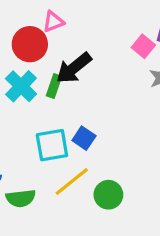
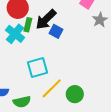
green rectangle: (54, 86) -> (28, 25), moved
blue square: (84, 138) -> (56, 31), moved

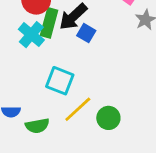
green rectangle: (28, 25) -> (49, 23), size x1.5
cyan square: (37, 68) -> (60, 81), turned 35

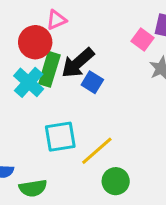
cyan square: (60, 81) -> (60, 137), turned -32
yellow line: (78, 109) -> (97, 151), moved

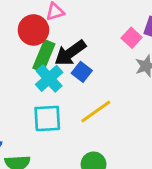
cyan cross: (29, 82) -> (49, 78), moved
yellow line: (97, 151) -> (96, 111), moved

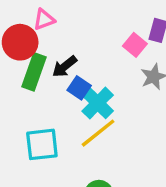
black arrow: (70, 53) -> (64, 66), size x0.7
cyan cross: (49, 78) -> (98, 103), moved

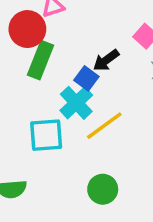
black arrow: (64, 66) -> (106, 60), moved
cyan cross: (98, 103) -> (76, 103), moved

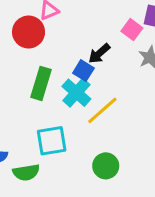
green rectangle: (41, 60) -> (41, 83), moved
cyan square: (46, 135) -> (52, 141), moved

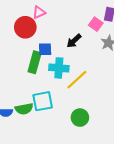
blue square: (83, 71) -> (45, 49), moved, turned -32
cyan cross: (76, 93) -> (59, 68), turned -36
green semicircle: (26, 172) -> (24, 109), moved

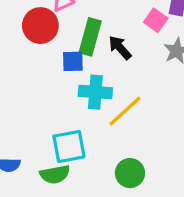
black arrow: (74, 41) -> (120, 48), turned 91
green rectangle: (35, 62) -> (90, 37), moved
green semicircle: (24, 109) -> (55, 174), moved

